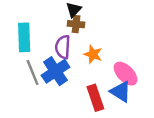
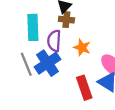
cyan rectangle: (24, 37) -> (33, 27), moved

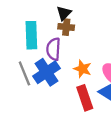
orange star: (82, 47) -> (82, 69), moved

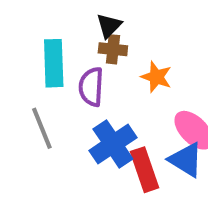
orange star: (82, 69) -> (156, 77), moved
blue cross: (46, 72) -> (113, 144), moved

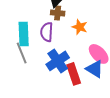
cyan rectangle: (54, 63) -> (24, 34), moved

